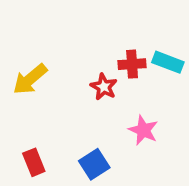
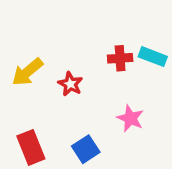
red star: (104, 87) -> (70, 84), moved
red rectangle: (34, 162) -> (31, 147), size x1.4

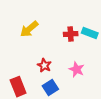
yellow arrow: (27, 72) -> (29, 29), moved
red star: (70, 84) -> (44, 65), moved

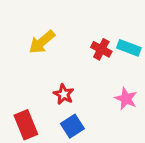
red cross: (71, 34) -> (101, 49), turned 32
pink star: (77, 69) -> (126, 99), moved

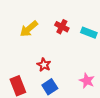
red cross: (101, 49) -> (62, 27), moved
pink star: (126, 99) -> (87, 81), moved

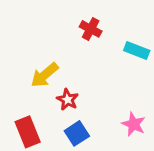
red cross: (62, 27) -> (91, 29), moved
yellow arrow: (29, 29) -> (45, 75), moved

